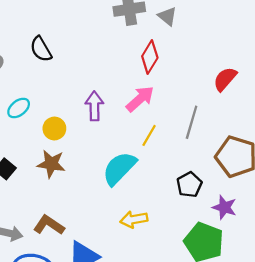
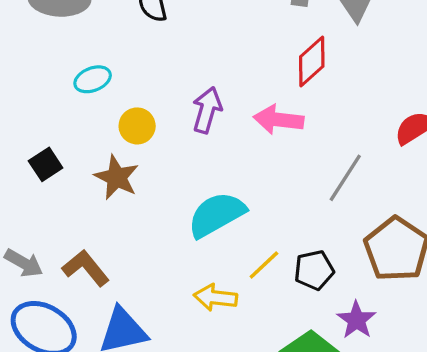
pink arrow: (140, 99) -> (279, 120), turned -148
yellow line: (149, 135) -> (264, 265), moved

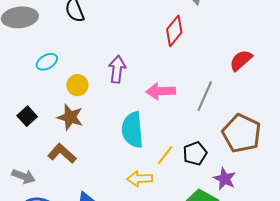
pink arrow: (279, 120) -> (161, 91), moved
cyan semicircle: (217, 215) -> (132, 130), turned -57
brown L-shape: (86, 268) -> (62, 153), moved

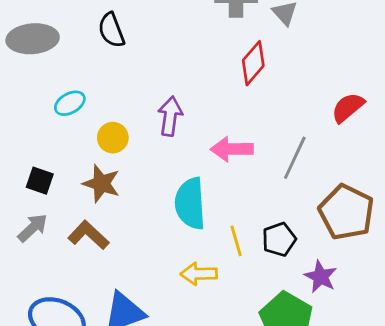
black square: (27, 116) -> (40, 181), turned -30
yellow line: (165, 155) -> (236, 241), turned -55
gray arrow: (23, 176) -> (33, 228), moved, turned -65

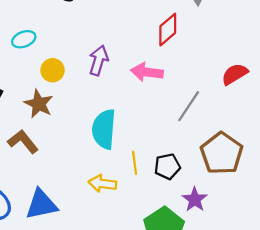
pink arrow: (232, 149) -> (147, 72), moved

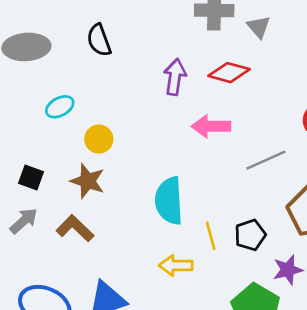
red diamond: (168, 30) -> (229, 73), turned 64
purple arrow: (99, 60) -> (175, 77), moved
gray line: (189, 106) -> (266, 160), turned 40
purple star: (195, 200) -> (288, 270), turned 30

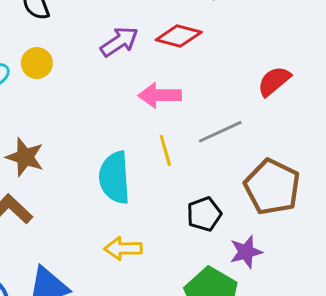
purple arrow: (175, 77) -> (119, 42), turned 48
yellow circle: (99, 139) -> (37, 63), moved
yellow line: (211, 236) -> (165, 150), moved

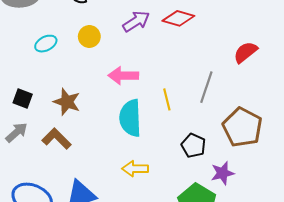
yellow circle: (37, 63) -> (89, 37), moved
pink arrow: (160, 95) -> (123, 76), moved
gray line: (220, 132) -> (206, 87), turned -48
black pentagon: (204, 214) -> (193, 146), turned -30

